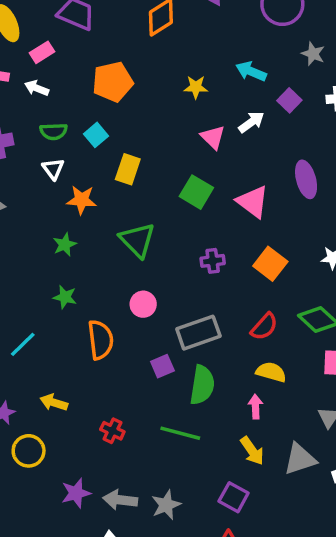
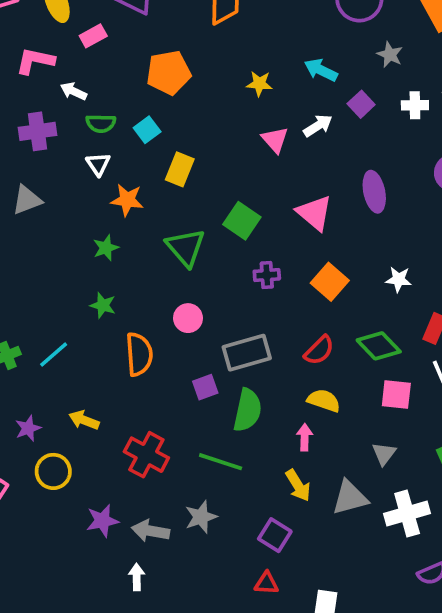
white arrow: (37, 88) -> (74, 91), moved
green square: (196, 192) -> (242, 221), moved
red cross: (112, 431) -> (146, 455), size x1.6
gray star: (166, 505) -> (201, 517), moved

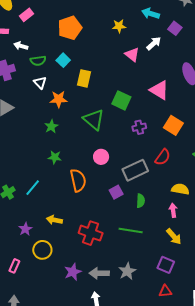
red semicircle: (319, 350) -> (163, 157), moved
green semicircle: (248, 410) -> (141, 201), size x0.6
gray star: (201, 517) -> (127, 271), moved

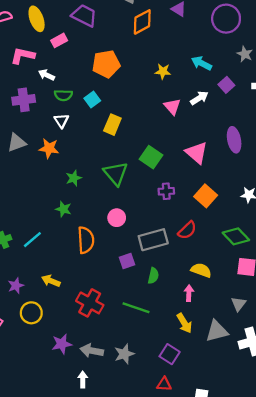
orange star: (59, 99) -> (49, 148), moved
green star: (51, 126) -> (74, 178), moved

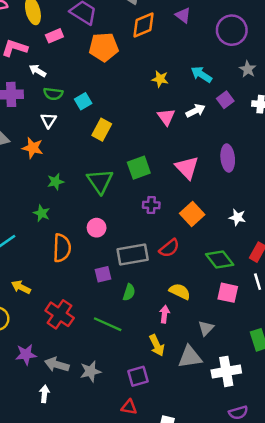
orange pentagon: (106, 64) -> (104, 47), moved
green square: (151, 157) -> (139, 168), turned 30
gray triangle: (239, 304) -> (206, 328), moved
purple square: (170, 354) -> (138, 376), turned 36

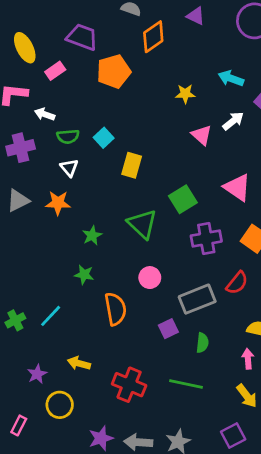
purple cross: (151, 205) -> (206, 239), size x1.5

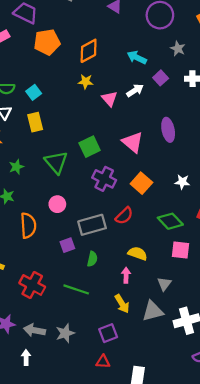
orange diamond: (153, 37) -> (89, 51), moved
yellow star: (185, 94) -> (86, 82), moved
yellow rectangle: (132, 165) -> (35, 122), moved, turned -36
purple cross: (206, 239) -> (104, 179), turned 30

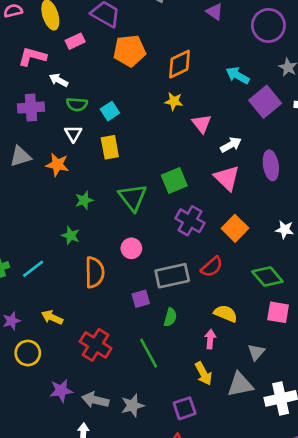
purple square: (161, 78) -> (265, 102), size x1.6
white arrow: (135, 90) -> (231, 145), moved
green line: (76, 289) -> (149, 353), turned 40

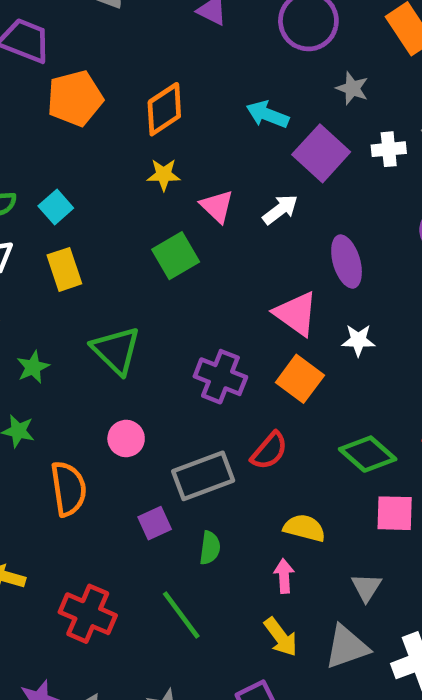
white arrow: (231, 145) -> (280, 210), moved
pink triangle: (227, 178) -> (296, 314), moved
green square: (174, 181) -> (176, 256), moved
white star: (285, 230) -> (358, 340), moved

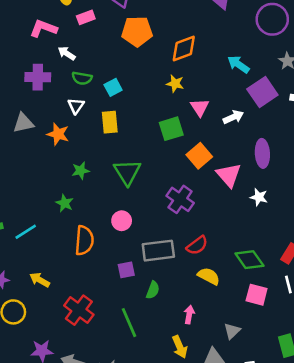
orange square: (300, 379) -> (199, 156), moved
yellow semicircle: (304, 528) -> (209, 276), moved

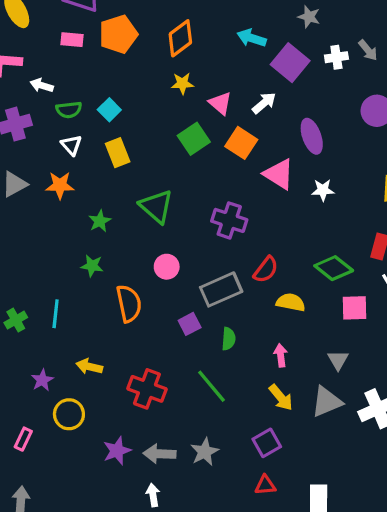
pink rectangle: (86, 17) -> (72, 40), moved, turned 42
orange square: (199, 156) -> (241, 143), moved
cyan line: (26, 232) -> (56, 314), turned -35

